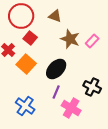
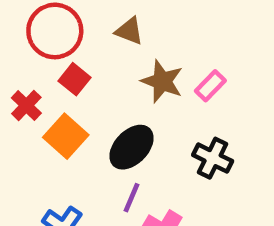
black cross: (92, 87) -> (213, 158), moved

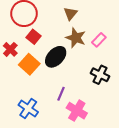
brown triangle: (129, 31) -> (70, 14), moved, turned 48
black ellipse: (131, 147) -> (56, 57), moved

